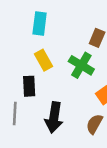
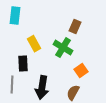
cyan rectangle: (40, 23) -> (15, 16), moved

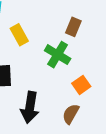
yellow rectangle: (34, 44) -> (19, 35), moved

